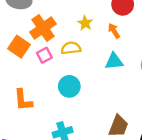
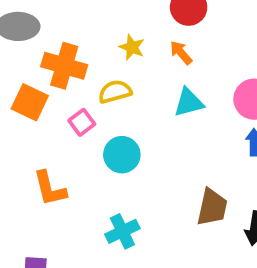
orange cross: (43, 28) -> (64, 66), turned -30
pink square: (44, 55) -> (82, 122), moved

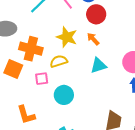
yellow star: (132, 47) -> (67, 37), size x1.5
pink square: (82, 122) -> (42, 79), turned 32

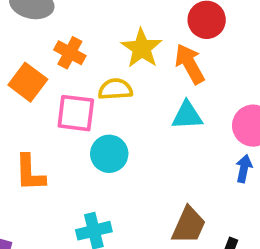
orange arrow: (93, 39) -> (190, 64), size x1.5
orange cross: (31, 49) -> (70, 53), size x0.7
pink square: (42, 79) -> (76, 113), size x1.5

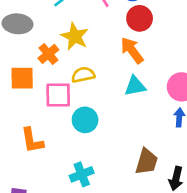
yellow star: (142, 48) -> (75, 36), moved
orange cross: (70, 53) -> (48, 54), turned 30
orange square: (28, 82) -> (22, 78), turned -30

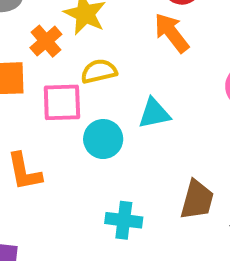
cyan triangle: (135, 86) -> (154, 113), moved
cyan cross: (82, 174) -> (124, 220), moved, turned 30

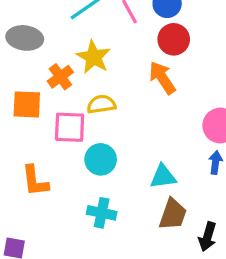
cyan triangle: (154, 113) -> (163, 177), moved
cyan cross: (124, 220) -> (102, 213), moved

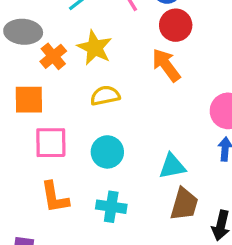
orange cross: (60, 77) -> (53, 56), moved
pink square: (70, 127) -> (51, 143), moved
orange L-shape: (35, 181) -> (55, 197), moved

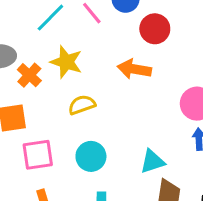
red circle: (176, 25) -> (155, 29), moved
orange arrow: (166, 65) -> (134, 69), turned -36

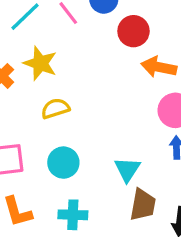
orange arrow: (134, 69) -> (159, 67), moved
cyan triangle: (152, 161) -> (127, 169), turned -40

